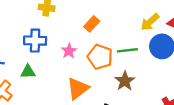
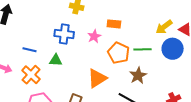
orange rectangle: (92, 24) -> (114, 24), turned 48
pink star: (69, 51) -> (94, 36), moved

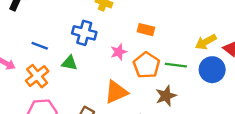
pink star: (94, 36) -> (119, 52), moved

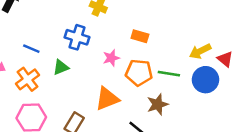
green triangle: (69, 63) -> (61, 67), turned -35
orange pentagon: (146, 65) -> (139, 73), turned -30

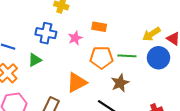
pink star: (111, 58) -> (75, 38), moved

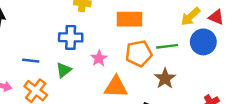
orange rectangle: (99, 27) -> (130, 19), size x1.5
pink star: (75, 38) -> (99, 58), moved
orange triangle: (77, 82) -> (116, 87), turned 40

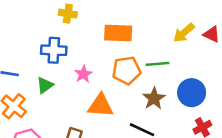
blue circle: (203, 42) -> (192, 93), moved

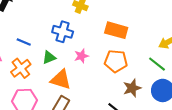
green line: (158, 64) -> (157, 64), moved, turned 30
orange triangle: (101, 106) -> (61, 80), moved

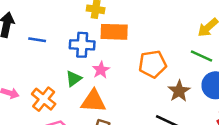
orange rectangle: (116, 30) -> (114, 32), moved
blue line: (24, 42) -> (37, 40), moved
pink star: (81, 56) -> (101, 70), moved

